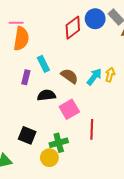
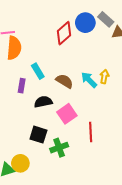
cyan arrow: (94, 77) -> (89, 80), turned -78
black square: (27, 135) -> (38, 135), moved
yellow circle: (49, 158) -> (20, 163), moved

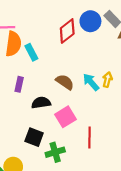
cyan rectangle: (38, 71) -> (31, 52), moved

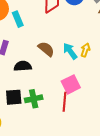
pink square: (65, 117) -> (71, 84), moved
black square: (34, 137) -> (14, 97), turned -30
green cross: (55, 152) -> (34, 99), moved

